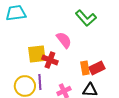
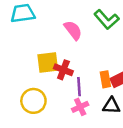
pink semicircle: (64, 40) -> (73, 30), moved
purple line: (40, 82) -> (79, 87), moved

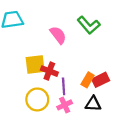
orange rectangle: (105, 79) -> (88, 80), turned 40
yellow circle: (33, 101) -> (37, 99), moved

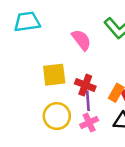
red cross: (49, 71) -> (85, 85), moved

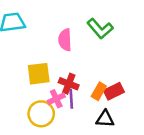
pink semicircle: (81, 40) -> (65, 40), turned -145
pink cross: (89, 123) -> (56, 99), moved

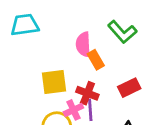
orange rectangle: (99, 91) -> (96, 60), moved, turned -60
red rectangle: (114, 91) -> (129, 88), moved

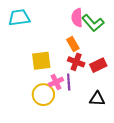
pink semicircle: (83, 44) -> (77, 18), moved
red cross: (87, 93) -> (76, 62), moved

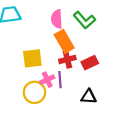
pink semicircle: (77, 18) -> (57, 19), moved
orange rectangle: (73, 44) -> (64, 41), size x1.5
red cross: (76, 62) -> (67, 59), turned -35

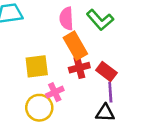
red rectangle: (90, 63) -> (106, 72), turned 63
purple line: (60, 80) -> (110, 92), moved

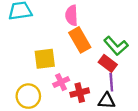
green L-shape: (100, 20) -> (116, 46), moved
red cross: (79, 68) -> (80, 93), moved
yellow circle: (39, 108) -> (28, 96), moved

